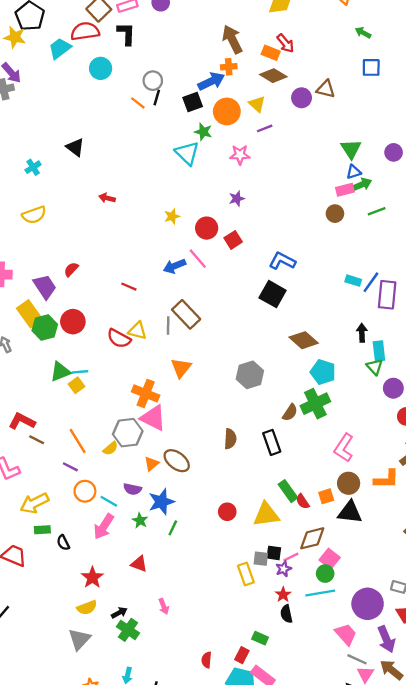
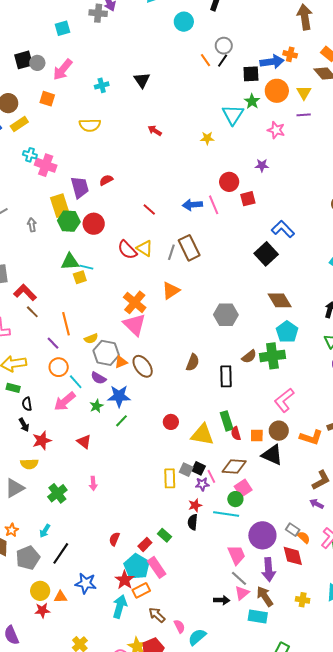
brown arrow: (232, 39) -> (305, 17), moved
yellow star: (172, 216) -> (207, 138), moved
gray hexagon: (128, 433) -> (106, 353), moved
pink line: (291, 557) -> (211, 476), turned 72
black arrow: (119, 613) -> (24, 425), moved, turned 72

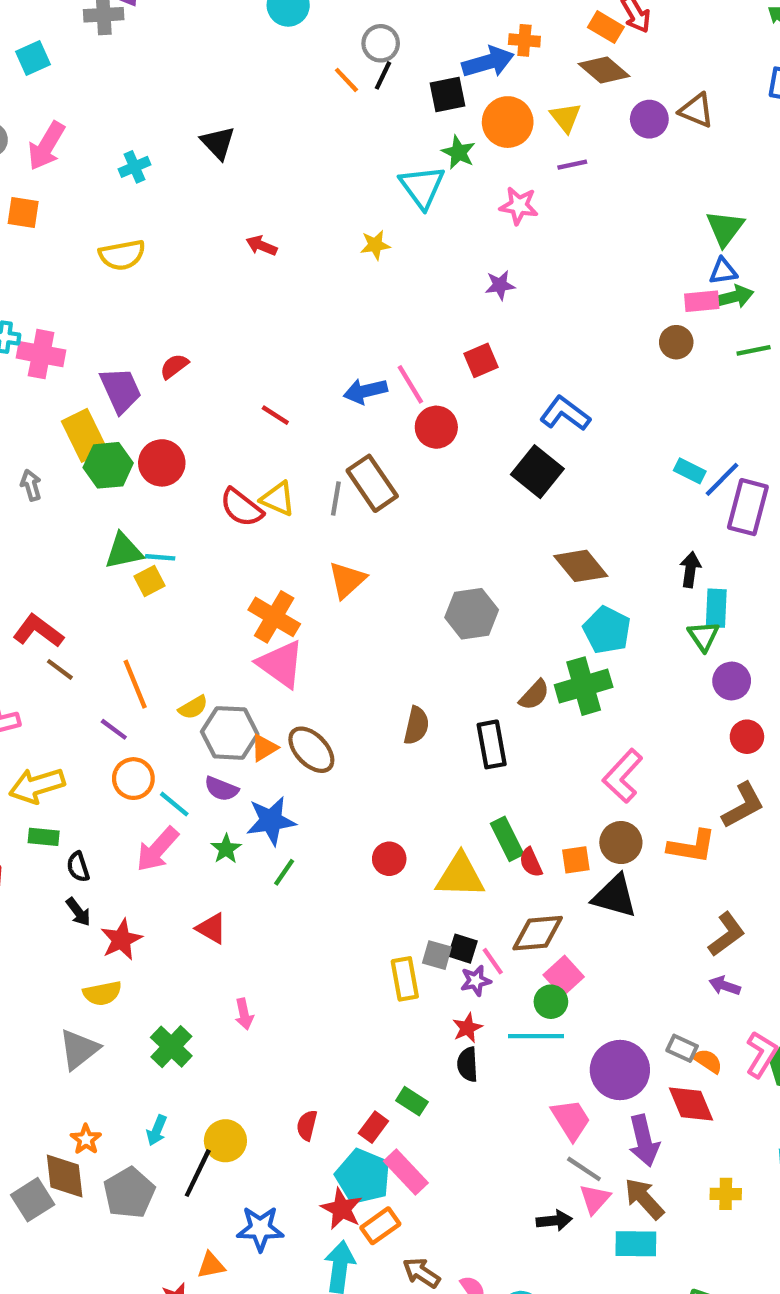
red circle: (229, 182) -> (436, 427), moved
yellow circle: (40, 591) -> (225, 1141), moved

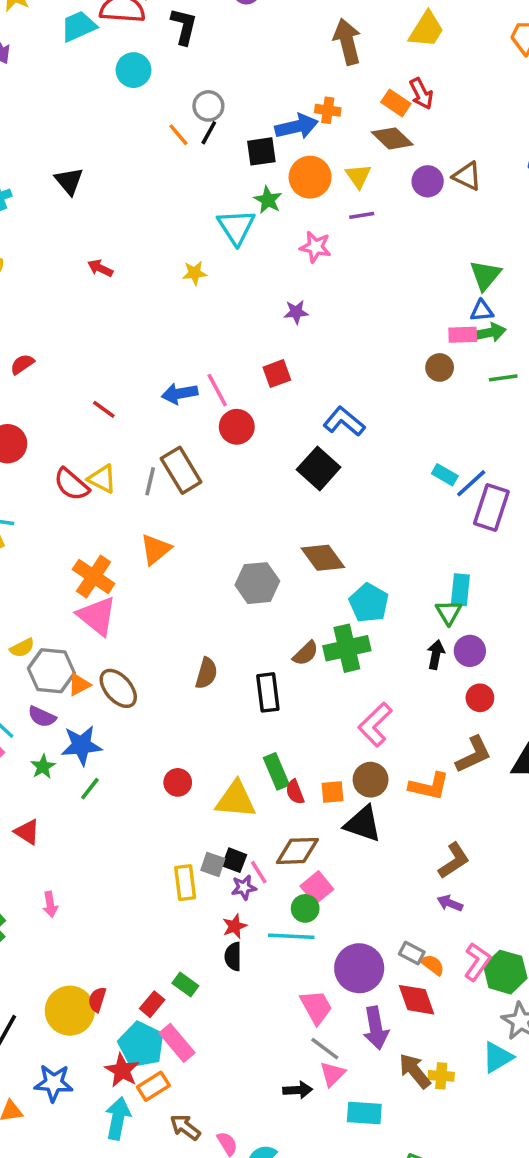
brown diamond: (581, 566) -> (323, 558), moved
black arrow: (690, 570) -> (436, 655), moved
yellow circle: (225, 1141) -> (70, 1011), moved, size x1.4
brown arrow: (644, 1199) -> (415, 1071), moved

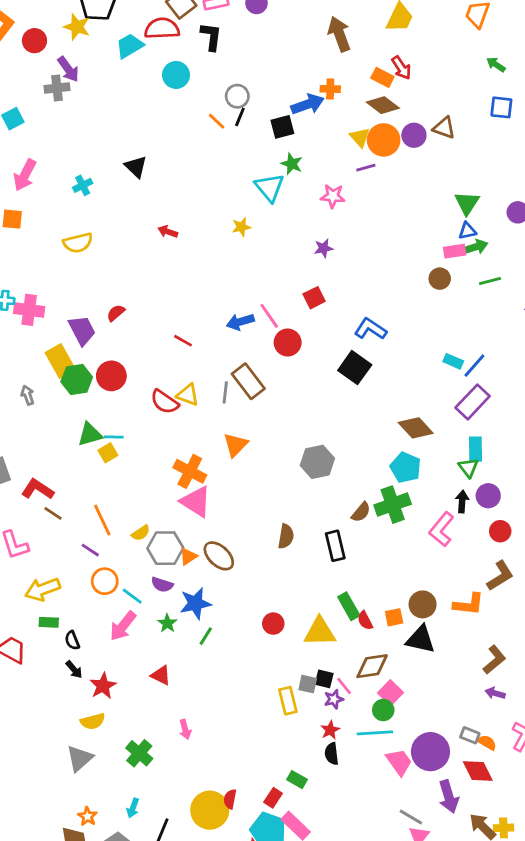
orange circle: (310, 177) -> (384, 140), moved
purple rectangle: (491, 507) -> (473, 402), moved, turned 32
brown diamond: (323, 558) -> (416, 428), moved
pink L-shape: (375, 725) -> (442, 529), moved
pink trapezoid: (316, 1007) -> (399, 762), moved

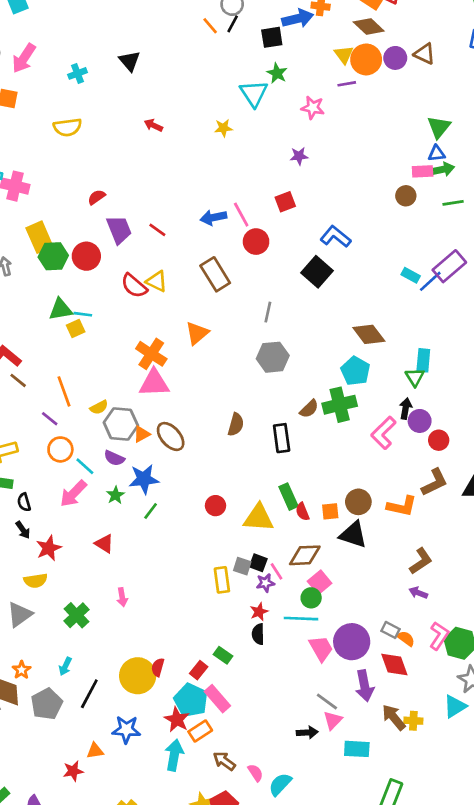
purple trapezoid: (82, 330) -> (119, 230), moved
gray line: (225, 392) -> (268, 312), moved
purple rectangle: (473, 402) -> (449, 266), moved
purple circle: (488, 496) -> (420, 421), moved
pink triangle: (196, 502) -> (154, 383), turned -40

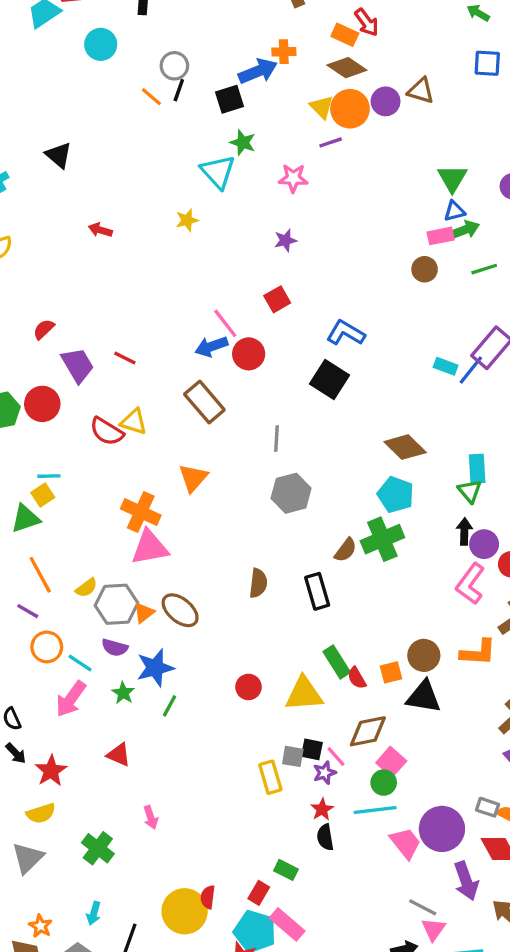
blue arrow: (213, 217) -> (211, 347), moved
green triangle: (61, 309) -> (25, 519), moved
pink L-shape: (383, 433) -> (470, 584), moved

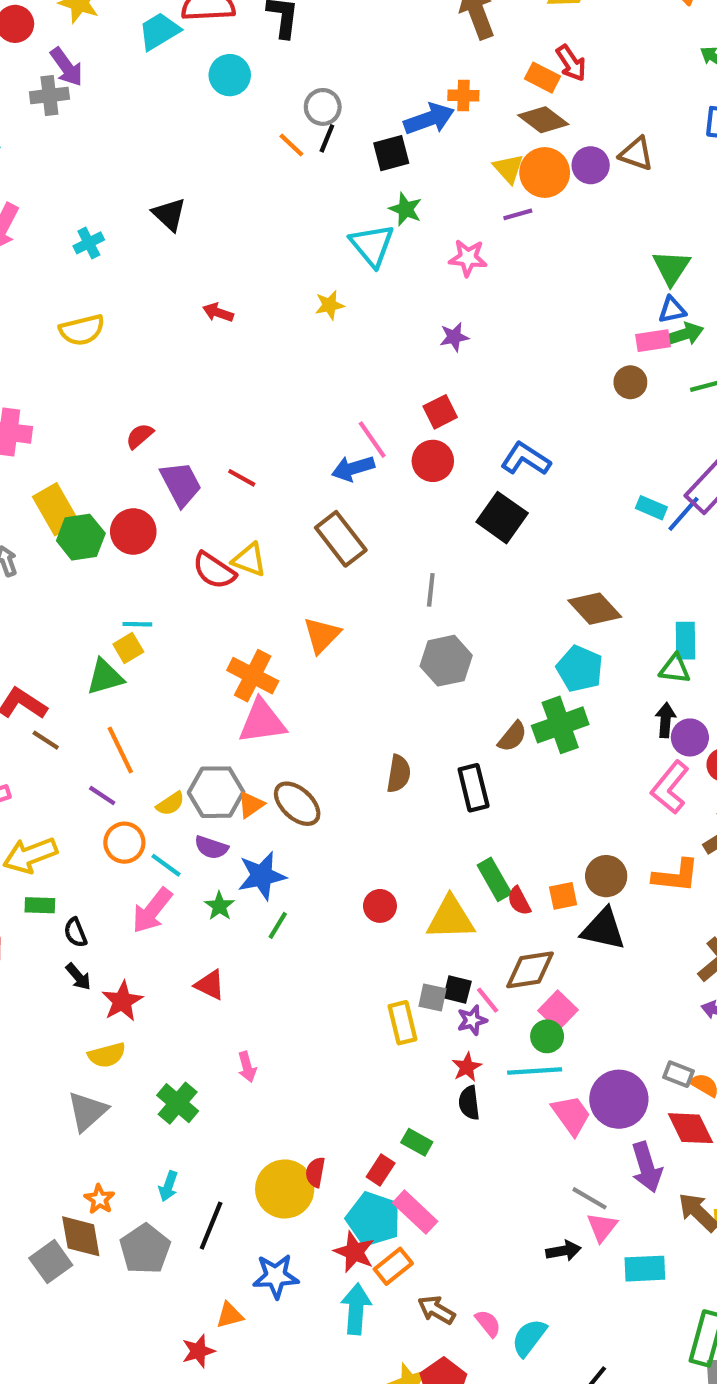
red circle: (249, 354) -> (433, 461), moved
green triangle: (470, 491) -> (675, 669), turned -45
yellow semicircle: (86, 588) -> (170, 804), moved

